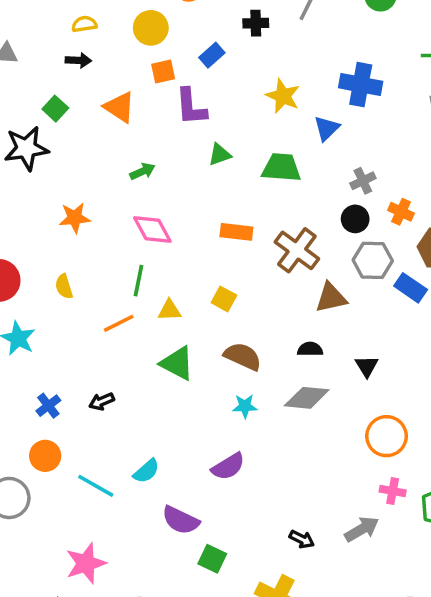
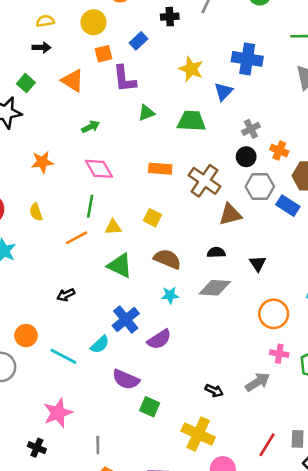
blue cross: (48, 406) -> (126, 320), moved, size x1.5

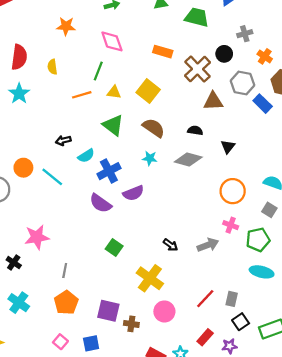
black circle: (246, 157) -> (224, 54), moved
yellow square: (153, 218) -> (148, 91), size x1.5
cyan semicircle: (100, 344) -> (86, 156), moved
cyan line: (63, 356) -> (52, 177), moved
purple semicircle: (126, 379) -> (101, 203), moved

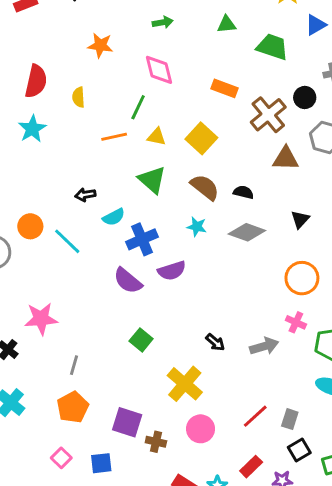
black semicircle: (195, 130) -> (243, 192), moved

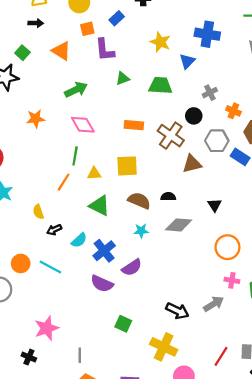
green arrow: (163, 22) -> (76, 90), size x1.5
yellow semicircle: (78, 97) -> (38, 212), moved
orange line: (114, 137) -> (64, 182), turned -30
yellow square: (201, 138) -> (127, 166), turned -30
black arrow: (215, 342) -> (177, 311), size x1.5

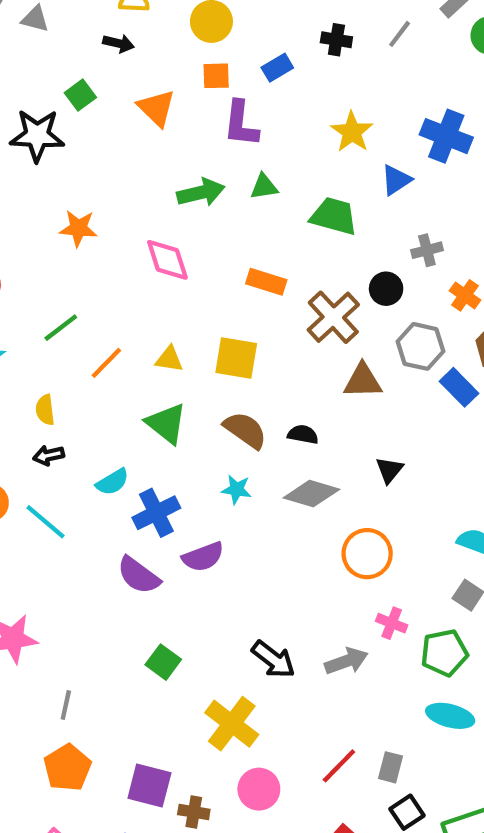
green arrow: (76, 90) -> (201, 193), moved
green line: (75, 156) -> (61, 328), moved, turned 30
black arrow: (54, 230) -> (49, 455), moved
orange circle: (227, 247) -> (367, 554), moved

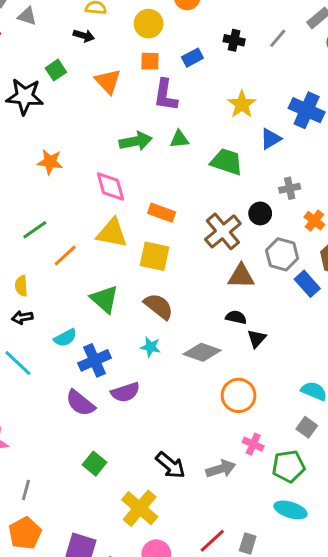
orange rectangle: (266, 282) -> (162, 213), moved
yellow triangle: (169, 359) -> (112, 233), moved, size x1.6
black semicircle: (303, 434) -> (236, 317), moved

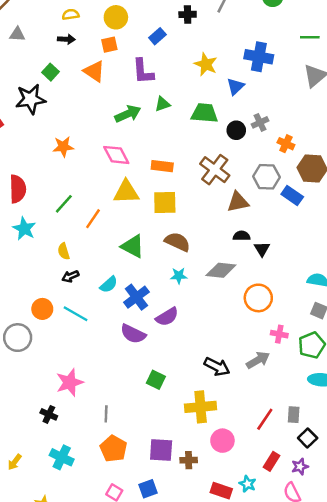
orange square: (150, 61) -> (109, 45), moved
black circle: (260, 213) -> (236, 130), moved
yellow cross: (140, 508) -> (201, 407), turned -32

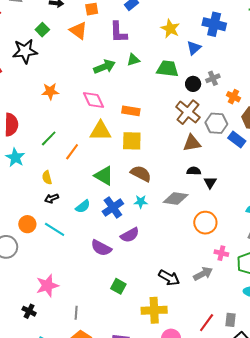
brown cross: (215, 170) -> (188, 112), moved
blue cross: (136, 297) -> (113, 207), moved

